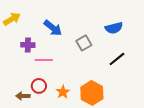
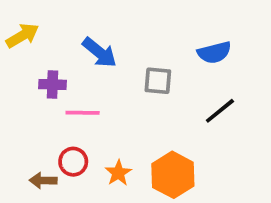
gray square: (84, 43) -> (158, 81), turned 35

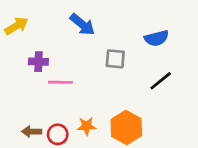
blue arrow: (100, 53) -> (82, 25), moved
red circle: (73, 162) -> (58, 134), moved
orange star: (118, 173) -> (86, 126), turned 30

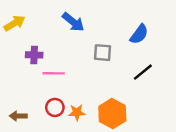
blue semicircle: (156, 38) -> (139, 34), turned -40
brown arrow: (32, 132) -> (18, 116), moved
red circle: (58, 134) -> (55, 107), moved

